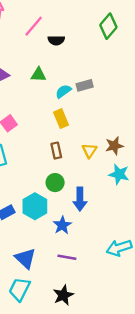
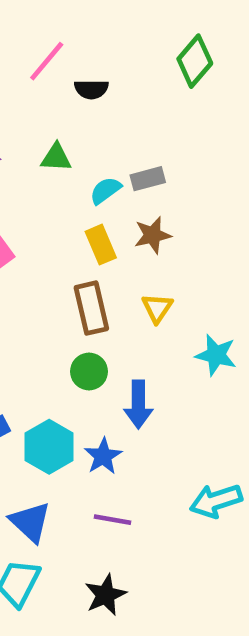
brown star: (114, 146) -> (152, 235), moved
brown rectangle: (56, 151) -> (91, 308), size x1.5
cyan hexagon: (35, 206) -> (49, 447), moved

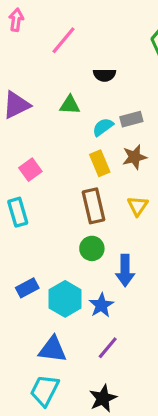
black semicircle: (91, 89) -> (105, 75), moved
purple line: (113, 520) -> (108, 348), turned -60
blue triangle: (30, 522) -> (52, 349), turned -36

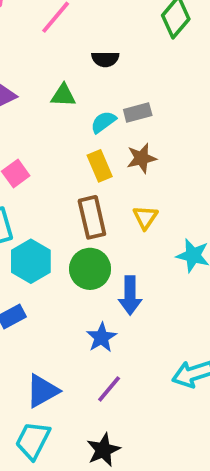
green circle: (92, 248) -> (90, 269), size x1.4
cyan hexagon: (65, 299) -> (31, 261), moved
blue triangle: (52, 349) -> (42, 391), turned -36

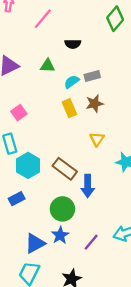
brown rectangle: (92, 217) -> (65, 169), moved, turned -40
green circle: (90, 269) -> (62, 209), moved
blue star: (101, 337) -> (60, 235), moved
purple line: (109, 389) -> (91, 242), moved

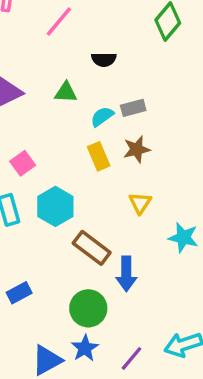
cyan hexagon: (28, 165) -> (55, 206), moved

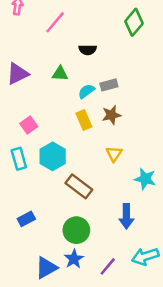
blue arrow: (126, 274) -> (126, 216), moved

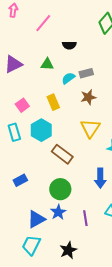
yellow rectangle: (84, 120) -> (53, 102), moved
yellow triangle: (114, 154) -> (90, 128), size x1.5
purple line: (108, 266) -> (85, 218), turned -49

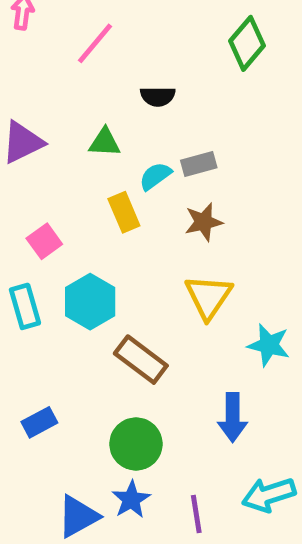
yellow rectangle: (53, 102) -> (124, 212), moved

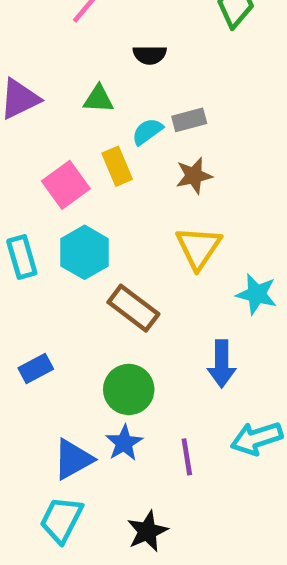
pink square: (44, 241) -> (66, 185), moved, size x1.4

